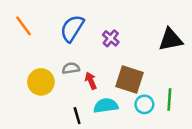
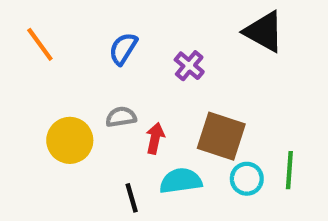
blue semicircle: (72, 28) -> (123, 49), size x0.7
black triangle: (171, 40) -> (264, 32), moved, turned 40
red arrow: (91, 81) -> (155, 138), turned 35

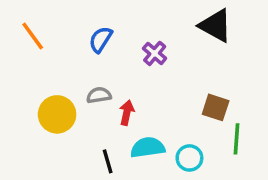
brown square: (221, 136) -> (216, 107), moved, size x0.7
cyan circle: (247, 179) -> (189, 158), moved

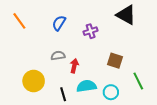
purple cross: (155, 53) -> (91, 31), turned 32
brown square: (216, 107) -> (115, 61), moved
yellow circle: (57, 114) -> (34, 81), moved
green line: (236, 139) -> (138, 81), turned -30

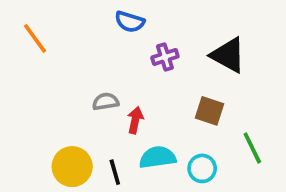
black triangle: (126, 15) -> (228, 55), moved
blue semicircle: (59, 23) -> (130, 22), moved, turned -105
yellow circle: (34, 81) -> (72, 167), moved

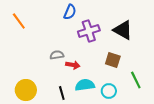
blue semicircle: (130, 22) -> (70, 12), turned -84
purple cross: (165, 57) -> (89, 31), size x1.5
red arrow: (135, 120) -> (73, 65), turned 88
yellow circle: (72, 167) -> (26, 90), moved

